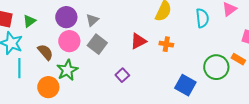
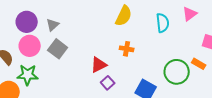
red triangle: (138, 41) -> (99, 65), moved
green star: (67, 70) -> (28, 75), turned 30
purple square: (122, 75) -> (108, 83), moved

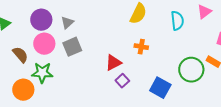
gray square: (58, 49) -> (72, 47), turned 30

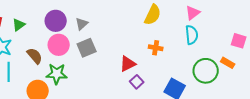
pink triangle: (204, 12) -> (193, 13), moved
cyan semicircle: (177, 21) -> (192, 35), moved

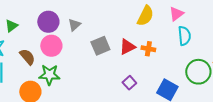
pink triangle: (193, 13) -> (176, 14), moved
gray square: (87, 48) -> (100, 46), moved
red triangle: (128, 64) -> (127, 47), moved

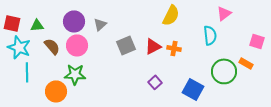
pink triangle: (176, 14) -> (224, 13), moved
green triangle: (11, 26) -> (37, 25), turned 32
brown semicircle: (27, 57) -> (52, 46), moved

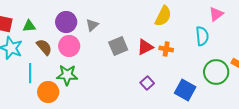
cyan line: (27, 72) -> (30, 73), moved

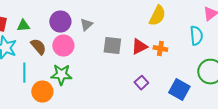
gray square: (118, 46) -> (112, 46), turned 30

